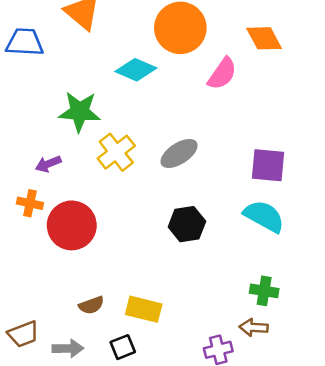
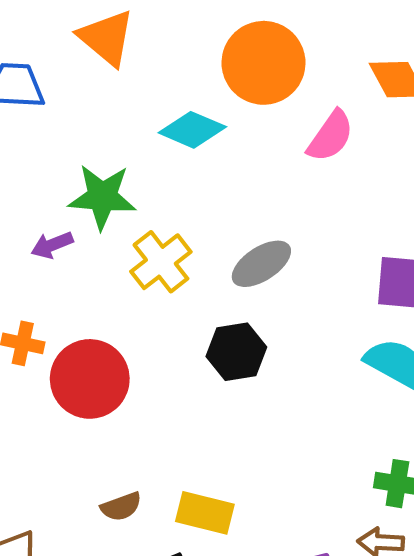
purple arrow: (48, 164) -> (52, 245), moved
black hexagon: (187, 224) -> (236, 352), moved

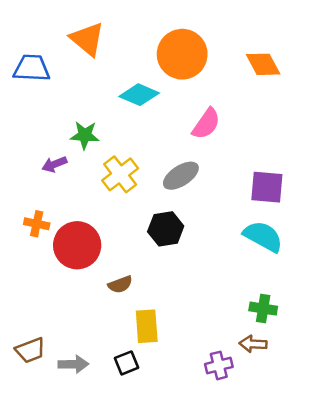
pink semicircle: (330, 136) -> (206, 124), moved
green star: (102, 197) -> (85, 135), size x0.7
brown semicircle: (121, 507) -> (120, 284), moved
yellow rectangle: (205, 513) -> (147, 326), turned 72

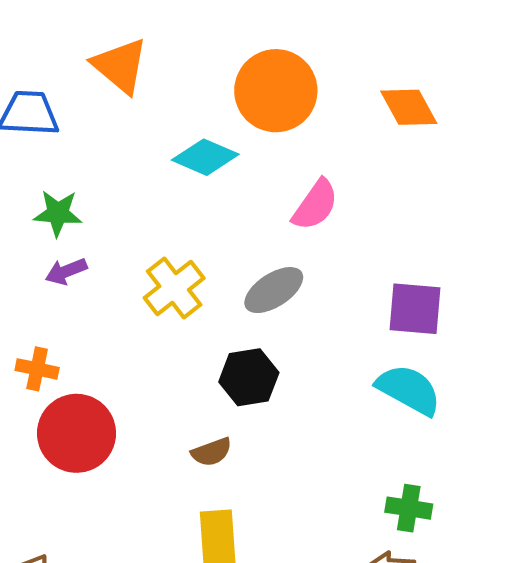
green star: (85, 135) -> (58, 213), moved
red circle: (77, 245) -> (76, 433), moved
brown semicircle: (120, 284) -> (211, 452), moved

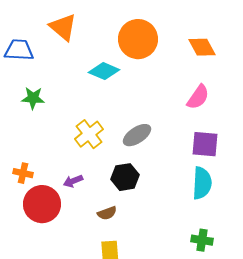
pink semicircle: (315, 205) -> (198, 97), moved
purple arrow: (66, 271) -> (73, 181), moved
cyan semicircle: (409, 390) -> (202, 183), turned 64

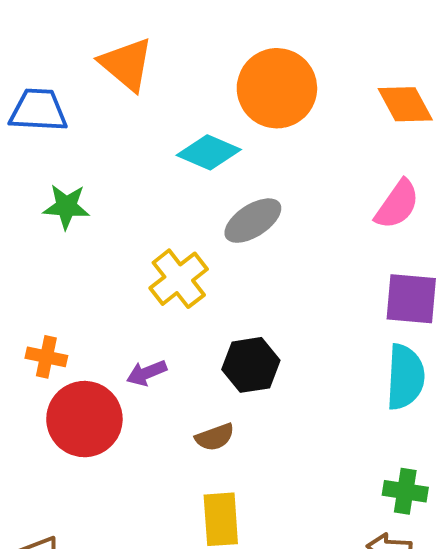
gray ellipse: (137, 135) -> (253, 221), moved

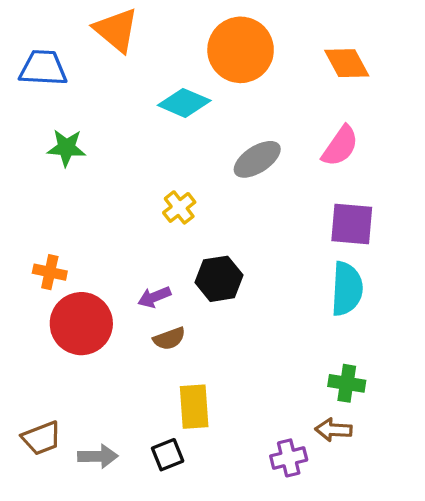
gray ellipse: (253, 221) -> (257, 159), moved
yellow cross: (179, 279) -> (179, 207), moved, size x0.7
purple arrow: (147, 373) -> (154, 297), moved
brown semicircle: (215, 437) -> (169, 339), moved

